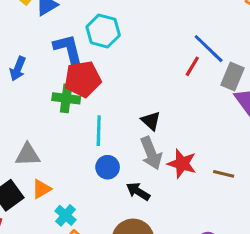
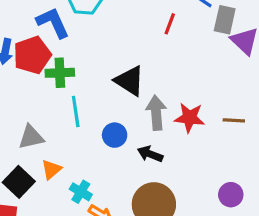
red line: (192, 66) -> (170, 24), moved
red pentagon: (83, 79) -> (32, 55), moved
black triangle: (151, 121) -> (130, 81), moved, size x1.5
cyan line: (99, 131) -> (76, 112), moved
gray arrow: (151, 153) -> (156, 113), turned -152

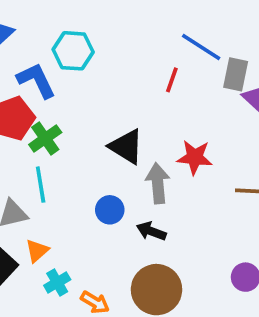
green cross: (60, 73) -> (45, 138), turned -32
cyan line: (76, 112) -> (41, 185), moved
red star: (190, 118) -> (195, 157), moved
cyan cross: (81, 192) -> (57, 282), moved, turned 30

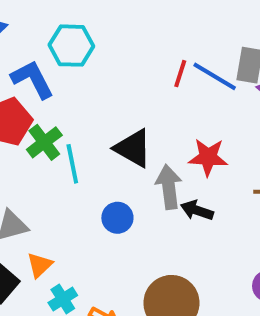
blue line: (201, 47) -> (215, 76), moved
cyan line: (41, 185) -> (72, 164), moved
black arrow: (151, 231) -> (197, 210), moved

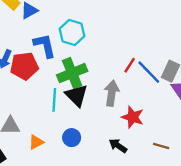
green cross: (44, 142) -> (72, 73), moved, size x1.4
black triangle: (133, 148) -> (77, 95), moved
gray arrow: (169, 187) -> (112, 93), moved
orange triangle: (40, 265) -> (36, 142), moved

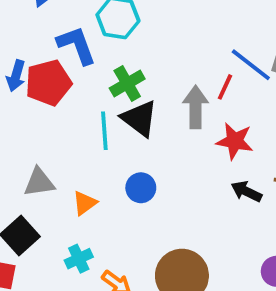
red line: (130, 65) -> (225, 87), moved
green cross: (72, 73) -> (127, 84), size x0.7
black arrow: (118, 146) -> (246, 191), moved

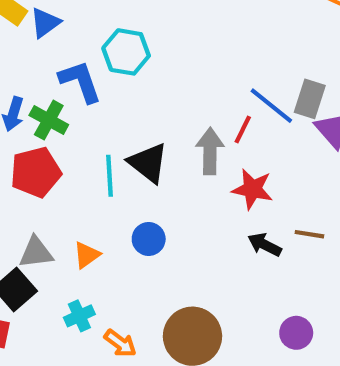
red pentagon: (48, 83) -> (36, 172), moved
green cross: (127, 84) -> (49, 120), moved, turned -32
gray triangle: (39, 182) -> (36, 252), moved

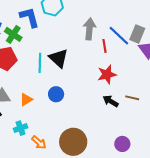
red line: (243, 129) -> (104, 46), turned -40
gray arrow: (210, 151) -> (89, 29), moved
red star: (253, 189) -> (107, 74), turned -30

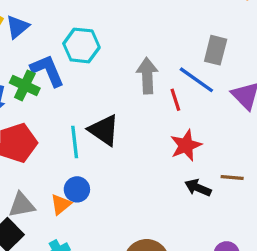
green cross: (13, 34) -> (25, 86), moved
gray rectangle: (137, 34) -> (216, 50), moved
blue circle: (56, 94) -> (77, 189), moved

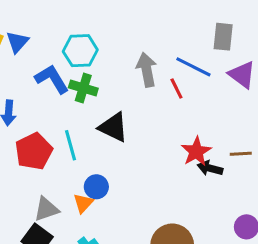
gray rectangle: (216, 50) -> (223, 37), moved
green cross: (25, 86) -> (83, 88), moved
cyan line: (75, 142) -> (71, 145), moved
red star: (186, 145) -> (196, 152), moved

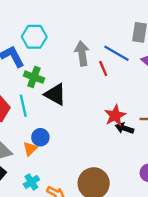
green cross: (83, 88) -> (34, 77), moved

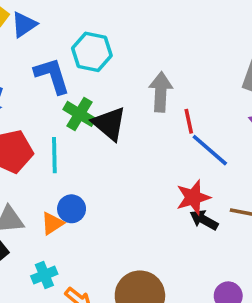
blue line: (116, 53) -> (210, 150), moved
black triangle: (55, 94) -> (109, 124), moved

